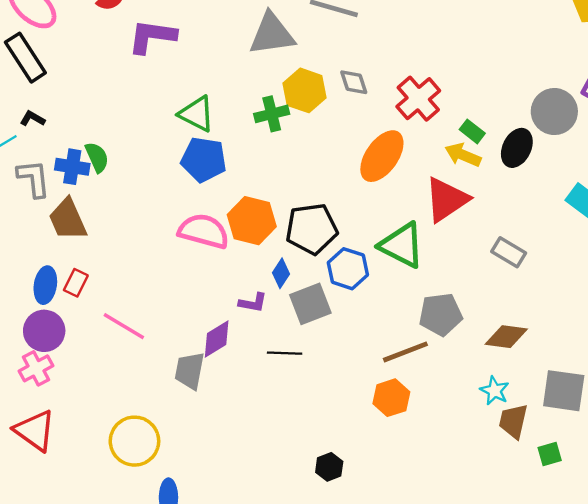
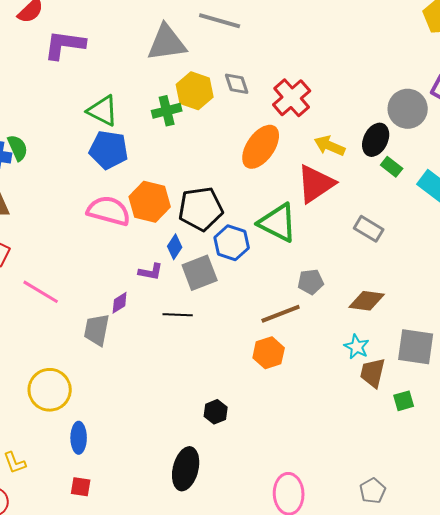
green rectangle: (472, 131) -> (392, 167), moved
gray pentagon: (441, 314) -> (311, 282), size x0.7
purple diamond: (217, 339) -> (120, 303), size x0.7

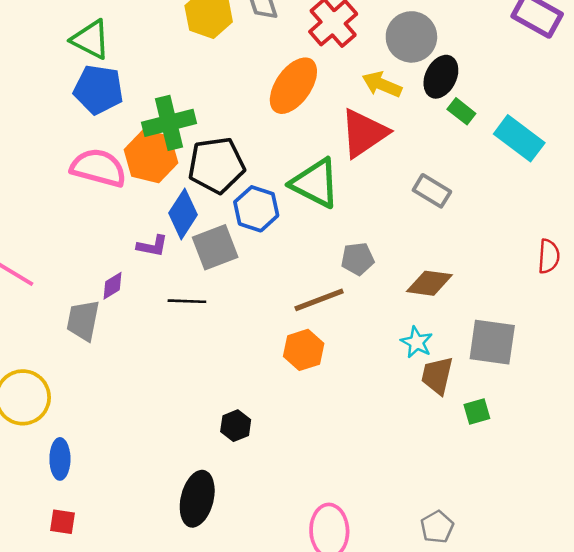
gray circle: (408, 109) -> (411, 37), moved
green cross: (167, 111) -> (169, 123), moved, size x1.4
blue diamond: (175, 247) -> (183, 214), size x1.5

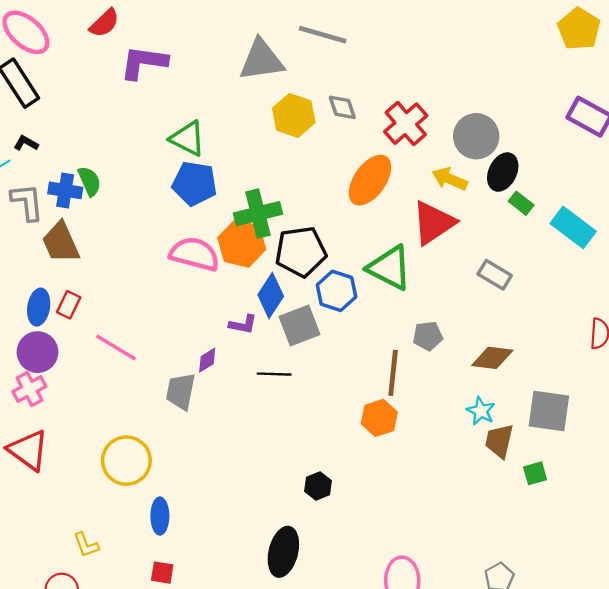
brown line: (319, 300) -> (393, 373), turned -63

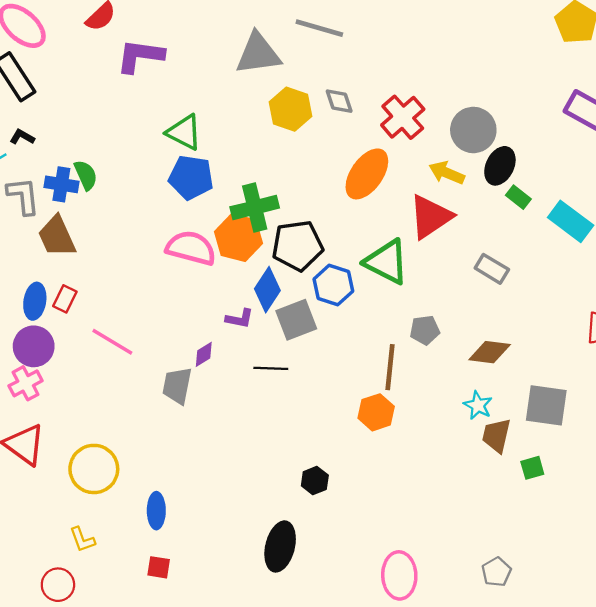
yellow circle: (126, 461) -> (94, 469), moved

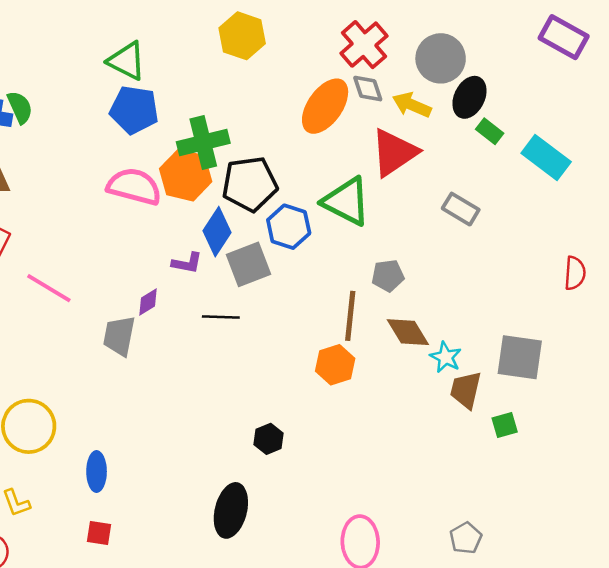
gray diamond: (339, 101) -> (368, 89), moved
brown diamond: (490, 352) -> (408, 332), moved, turned 51

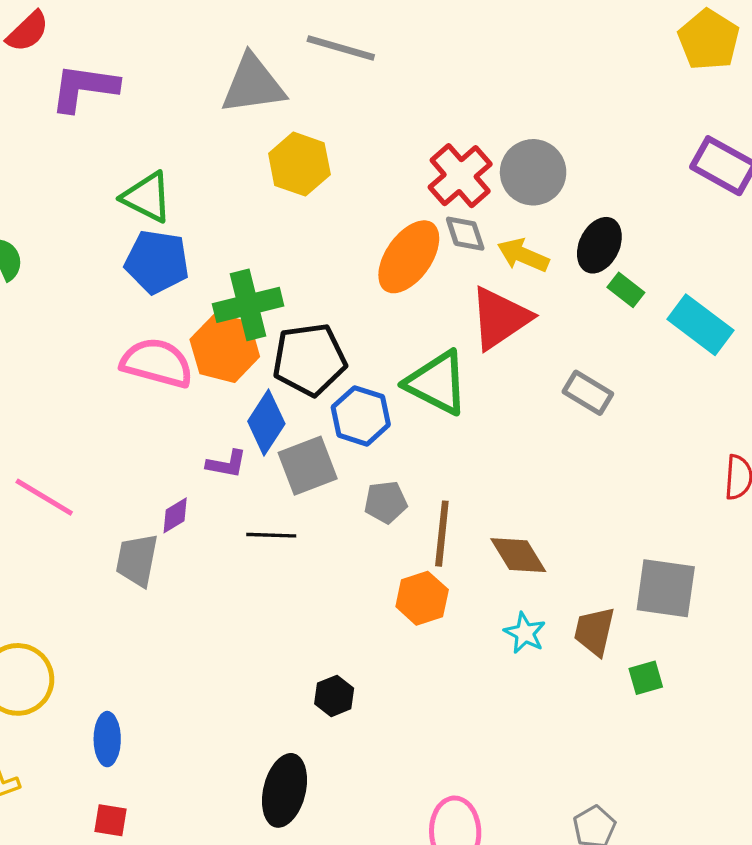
gray circle: (441, 58) -> (533, 172), moved
gray pentagon: (388, 276) -> (386, 502), moved
cyan star: (446, 357) -> (525, 633), moved

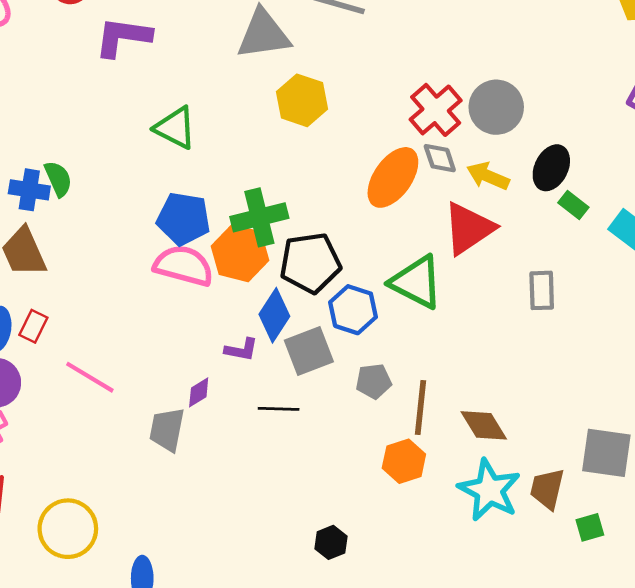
blue pentagon: (157, 262) -> (184, 219), moved
gray rectangle: (588, 393) -> (542, 290), turned 57
cyan star: (525, 633) -> (489, 490), size x1.8

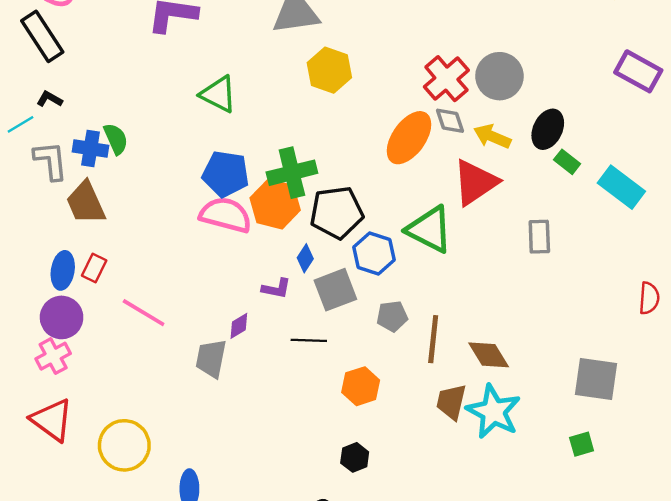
blue diamond: (274, 315) -> (305, 258), size x0.6
orange hexagon: (404, 461) -> (361, 386), moved
brown trapezoid: (547, 489) -> (451, 402), moved

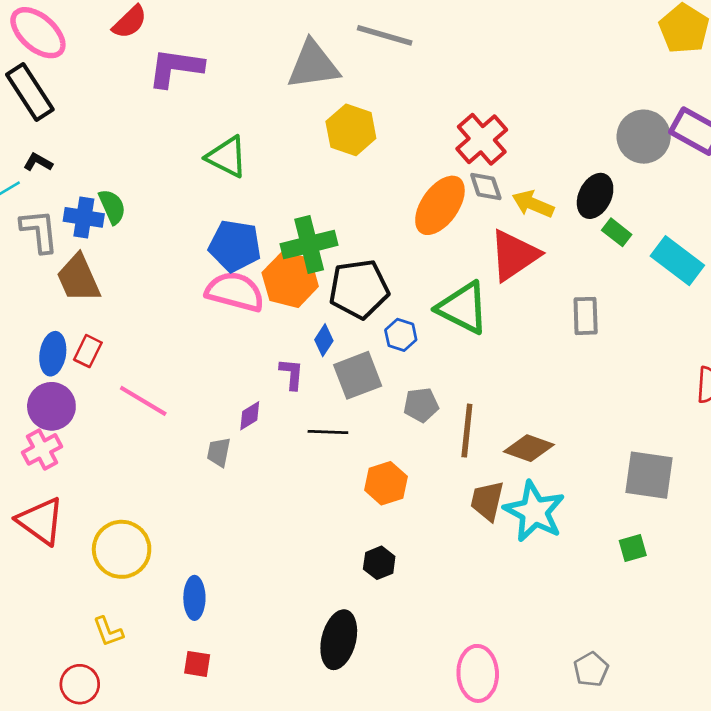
gray circle: (499, 76) -> (644, 137), moved
blue hexagon: (374, 254) -> (401, 335), size x0.7
purple L-shape: (276, 288) -> (292, 374), turned -96
brown diamond: (489, 355) -> (529, 448), turned -39
gray trapezoid: (211, 358) -> (219, 452), size x0.7

